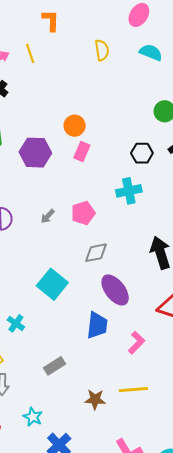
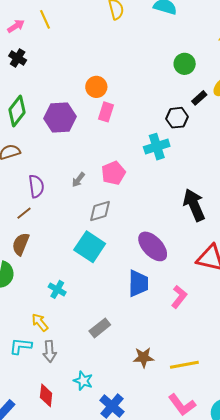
black hexagon: (142, 153) -> (177, 118), moved
gray diamond: (96, 253) -> (100, 211), moved
yellow line: (133, 390) -> (184, 365), moved

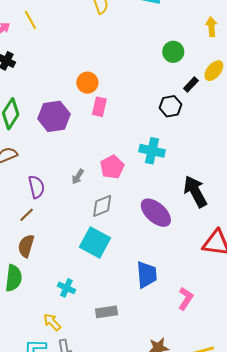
cyan cross: (157, 147) -> (152, 151), moved, turned 35
purple ellipse: (153, 246) -> (156, 213), moved
pink L-shape: (179, 297) -> (186, 299), moved
gray rectangle: (100, 328) -> (106, 312), moved, turned 35

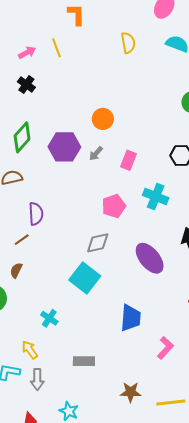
pink rectangle: (99, 107) -> (129, 160), moved
gray arrow: (78, 177) -> (96, 153), moved
brown semicircle: (26, 246) -> (16, 270), size x0.7
gray rectangle: (106, 312) -> (84, 361), moved

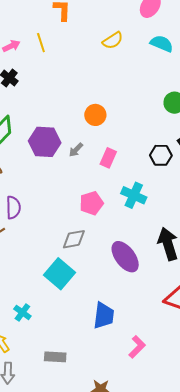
yellow semicircle: (128, 43) -> (113, 41), turned 65
orange circle: (103, 119) -> (95, 115), moved

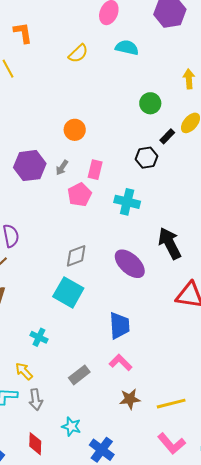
pink pentagon: (91, 203) -> (80, 195), moved
pink L-shape: (137, 347) -> (121, 362), moved, turned -80
gray rectangle: (55, 357) -> (79, 375), turned -30

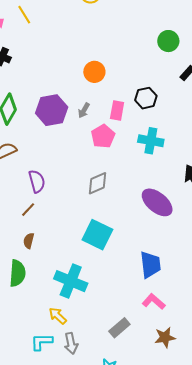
black hexagon: (146, 158) -> (146, 98), moved
gray diamond: (76, 256) -> (97, 183), moved
cyan cross: (39, 337) -> (71, 281), size x1.8
gray rectangle: (79, 375) -> (119, 328), moved

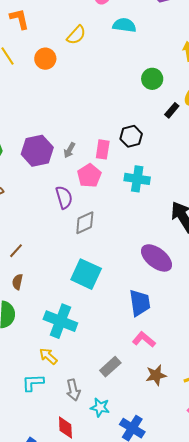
orange circle: (94, 72) -> (45, 59), moved
purple semicircle: (37, 181) -> (64, 197), moved
purple ellipse: (157, 202) -> (156, 258), moved
gray arrow: (71, 343) -> (73, 390), moved

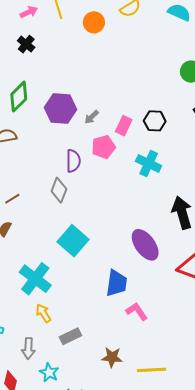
gray diamond: (85, 223) -> (59, 190), moved, turned -60
pink L-shape: (144, 340) -> (137, 311), moved
yellow arrow: (48, 356) -> (43, 313), moved

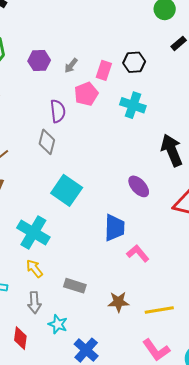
purple hexagon: (60, 109) -> (39, 61), size x0.7
purple ellipse: (145, 245) -> (139, 186), size x0.7
yellow arrow: (43, 313) -> (34, 269), moved
gray rectangle: (70, 336) -> (75, 286), turned 50

